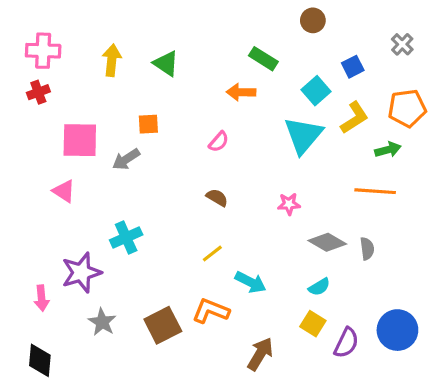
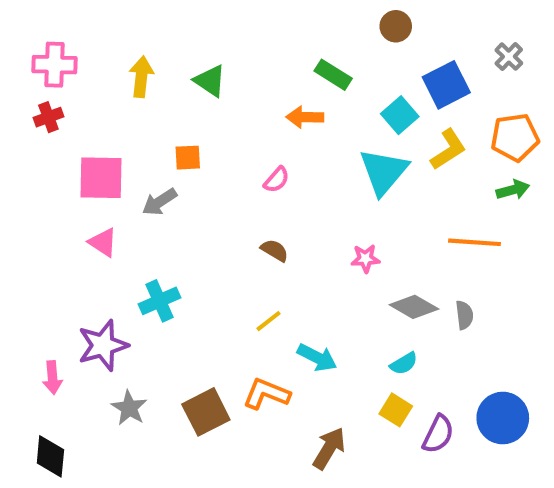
blue square: (353, 67) -> (446, 85), size x1.6
green arrow: (388, 150) -> (513, 190), moved
pink triangle: (64, 191) -> (103, 242), moved

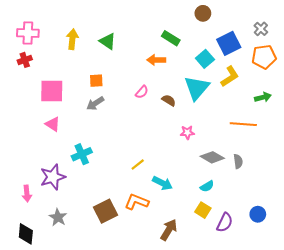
orange pentagon: (515, 137) -> (264, 57), moved
gray arrow: (159, 202) -> (95, 103), moved
brown semicircle: (275, 250) -> (169, 100), moved
gray star: (129, 408) -> (58, 217), moved
blue circle: (503, 418) -> (258, 214), size x0.6

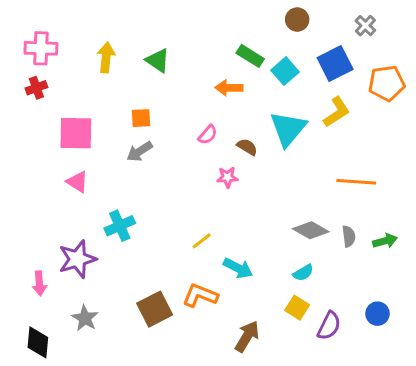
gray cross: (261, 29) -> (365, 26), moved
cyan square: (205, 59) -> (285, 71), moved
green arrow: (263, 97) -> (385, 241), moved
pink star: (187, 132) -> (227, 177), moved

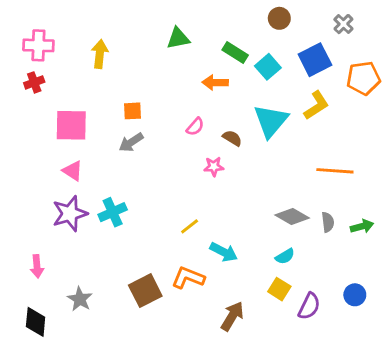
green triangle: (158, 60) -> (178, 38), moved, turned -45
purple star: (77, 259) -> (70, 214), moved

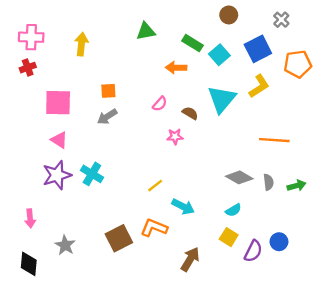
cyan cross: (113, 212) -> (92, 174), turned -35
blue circle: (355, 295) -> (279, 242), moved

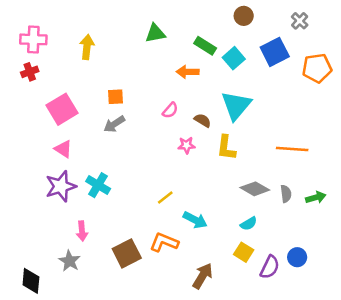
yellow L-shape: (259, 86) -> (226, 148), moved, turned 130
pink square: (58, 103) -> (62, 109), turned -32
pink arrow: (30, 218) -> (82, 231), moved

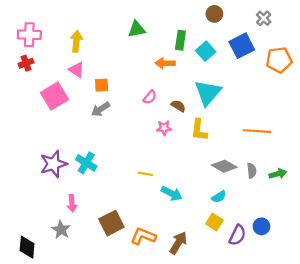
green rectangle: (205, 46) -> (180, 40), turned 66
pink triangle: (63, 149) -> (76, 70), moved
yellow line: (165, 197) -> (145, 174), turned 48
orange L-shape: (164, 242) -> (143, 236), moved

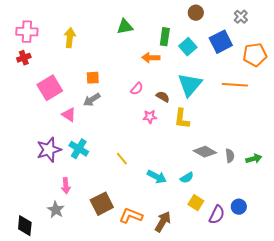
pink triangle: (76, 70) -> (69, 115), moved
orange line: (257, 131) -> (235, 85), moved
yellow line: (145, 174) -> (122, 159), moved, turned 40
cyan semicircle: (219, 197) -> (187, 178), moved

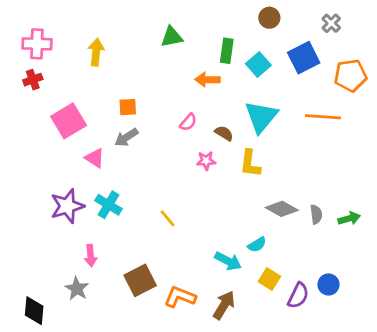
cyan arrow: (157, 177) -> (228, 261), moved

